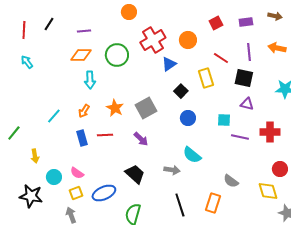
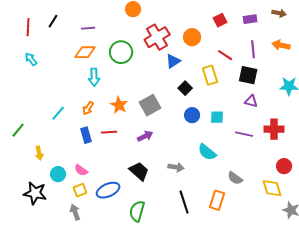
cyan square: (224, 120) -> (217, 117), moved
purple arrow: (141, 139) -> (145, 136), turned -70
cyan semicircle: (192, 155) -> (207, 152), moved

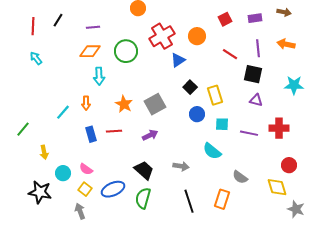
yellow rectangle: (210, 75) -> (215, 95), moved
orange arrow: (88, 108) -> (86, 103), moved, turned -32
cyan square: (217, 117) -> (222, 124), moved
yellow square: (80, 190) -> (85, 189), turned -32
green semicircle: (137, 211) -> (143, 198), moved

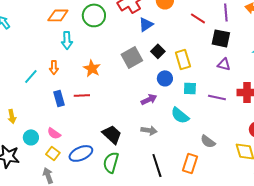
gray square: (155, 104) -> (132, 57), moved
purple arrow: (150, 135) -> (149, 99), moved

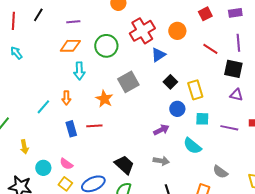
gray square: (132, 57) -> (128, 82), moved

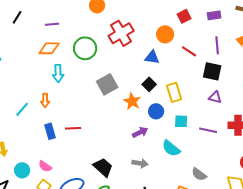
orange circle: (177, 31) -> (165, 34), moved
blue triangle: (158, 55) -> (152, 57), moved, turned 42
orange star: (104, 99) -> (132, 101), moved

